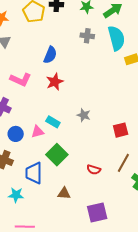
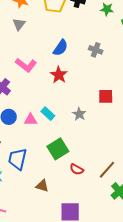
gray cross: (87, 36) -> (96, 50), moved
red star: (55, 82) -> (59, 75), turned -30
red square: (121, 130) -> (106, 96), moved
green square: (57, 155) -> (58, 149), moved

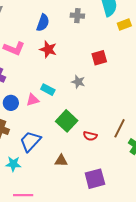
blue trapezoid: (18, 159) -> (30, 141), turned 45

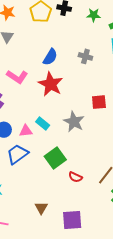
red star: (48, 49) -> (51, 84), size x1.4
gray star: (78, 82) -> (74, 122), size x1.5
blue trapezoid: (30, 141) -> (17, 154), moved
brown triangle: (61, 161) -> (41, 208), moved, turned 48

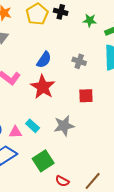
red square: (99, 102) -> (86, 96), moved
gray star: (74, 122) -> (64, 126), turned 30

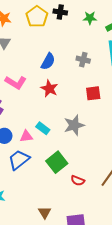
red star: (43, 87) -> (49, 89), size x0.7

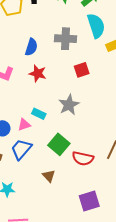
gray cross: (83, 60) -> (66, 39), size x1.5
red semicircle: (78, 181) -> (83, 158), size x1.5
brown triangle: (45, 212) -> (49, 176), moved

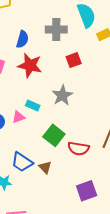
red star: (38, 73) -> (30, 65), size x1.4
blue trapezoid: (21, 149) -> (22, 162), moved, turned -95

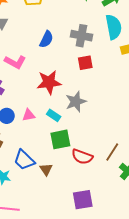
red square: (74, 60) -> (85, 63), moved
red star: (30, 65) -> (49, 82), moved, turned -30
cyan rectangle: (33, 106) -> (54, 115), moved
green square: (54, 135) -> (60, 139), turned 30

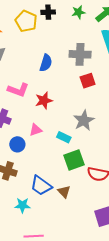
red star: (49, 82) -> (44, 101), moved, size x0.7
pink triangle: (29, 115) -> (36, 130), moved

